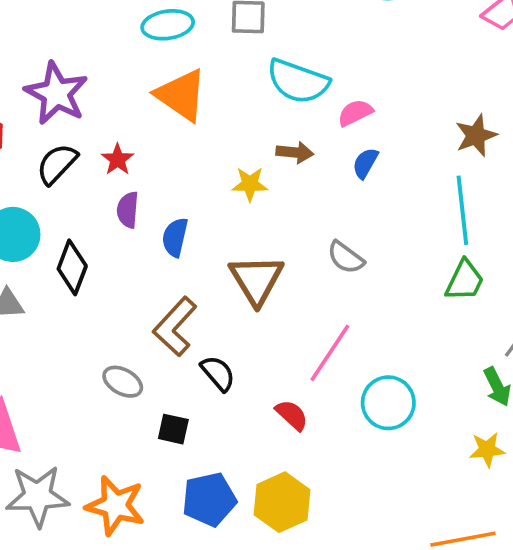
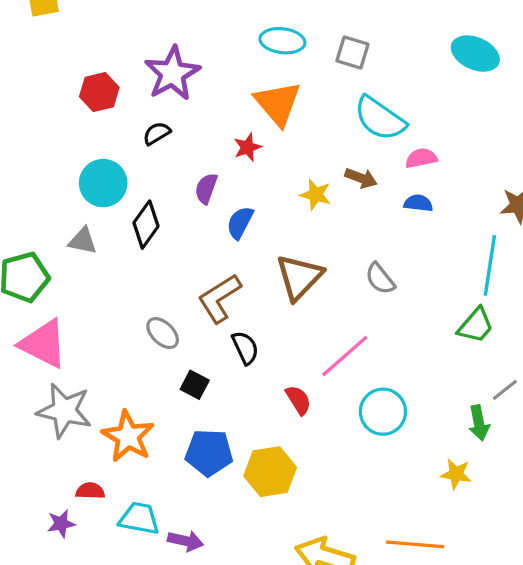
red star: (118, 159) -> (247, 147), moved
blue semicircle: (365, 163) -> (418, 203), turned 52
black semicircle: (57, 164) -> (157, 133), size x0.7

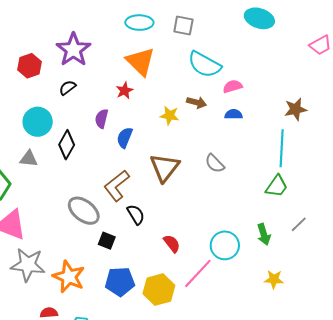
gray ellipse: (163, 333) -> (84, 211), size x1.5
pink line: (345, 356) -> (198, 273), moved
green arrow: (479, 423) -> (264, 234), moved

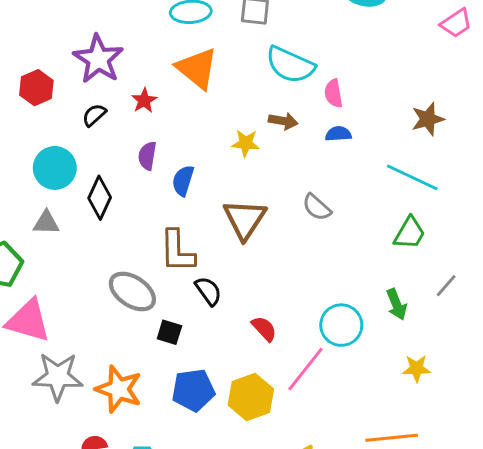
pink semicircle: (233, 86) -> (334, 93), turned -78
red star: (125, 91) -> (144, 101), moved
cyan line: (282, 148) -> (412, 177), turned -63
brown L-shape: (117, 186) -> (177, 251), turned -48

